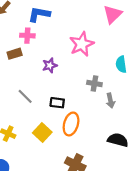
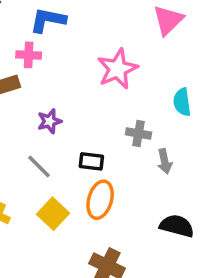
purple star: (50, 65) -> (50, 121), moved
gray line: (25, 96) -> (39, 167), moved
black rectangle: (57, 103) -> (91, 161), moved

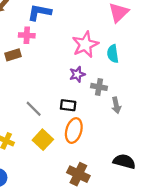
cyan semicircle: (182, 102) -> (113, 54), moved
purple star: (50, 121) -> (77, 74), moved
black semicircle: (177, 226) -> (124, 161), moved

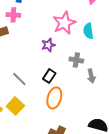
purple star: (77, 74) -> (48, 45), moved
black rectangle: (68, 105) -> (49, 76), turned -64
yellow square: (43, 140) -> (15, 106), moved

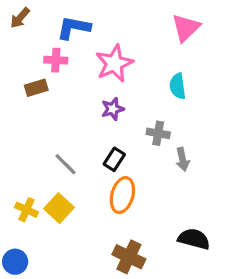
pink star: (64, 23) -> (114, 63), moved

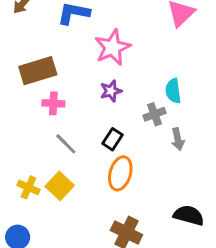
pink cross: (56, 60) -> (53, 103), moved
cyan semicircle: (178, 86) -> (173, 91), moved
brown rectangle: (36, 88) -> (38, 71), size x1.6
gray cross: (158, 133) -> (154, 114), turned -30

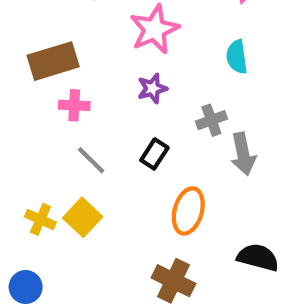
cyan semicircle: (173, 91) -> (237, 57), moved
gray arrow: (178, 139) -> (243, 154), size x1.4
orange ellipse: (120, 173) -> (188, 211), moved

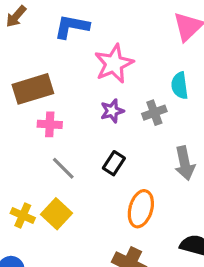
gray cross: (211, 120) -> (154, 113), moved

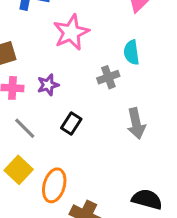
purple star: (112, 111) -> (48, 85), moved
orange ellipse: (141, 209) -> (54, 185), moved

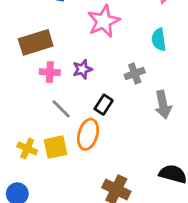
gray cross: (108, 77) -> (135, 74), moved
yellow square: (19, 170) -> (55, 147), turned 35
orange ellipse: (54, 185) -> (88, 134), moved

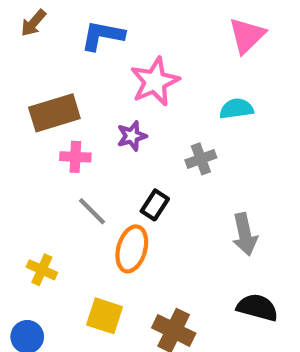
cyan semicircle: (159, 40) -> (236, 109), turned 90
purple star: (82, 69) -> (132, 136), moved
gray arrow: (163, 105) -> (245, 234), moved
yellow square: (55, 147) -> (105, 316), moved, turned 30

